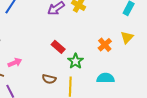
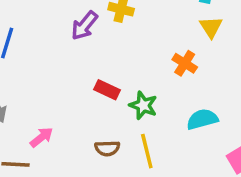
yellow triangle: (127, 37) -> (211, 27), moved

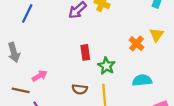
yellow triangle: (211, 27) -> (157, 35), moved
red rectangle: (107, 90) -> (85, 52), turned 48

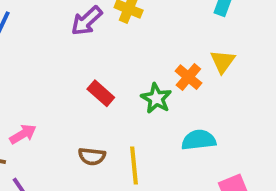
red rectangle: (85, 52) -> (101, 93), turned -40
green star: (106, 66) -> (156, 98), moved

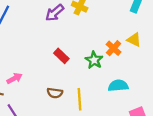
yellow triangle: (223, 61) -> (134, 40), turned -42

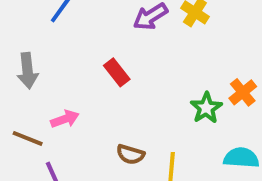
red rectangle: (61, 56) -> (117, 72), moved

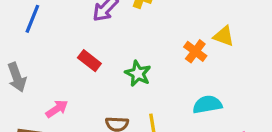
green star: (206, 108) -> (138, 73), moved

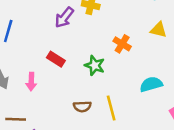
orange cross: (195, 51) -> (122, 44), moved
pink arrow: (57, 109) -> (31, 82), moved, turned 132

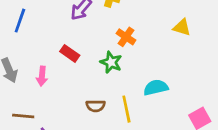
orange cross: (122, 44) -> (126, 37), moved
cyan semicircle: (151, 84) -> (156, 87), moved

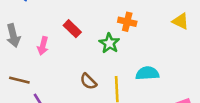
orange cross: (126, 37) -> (127, 22), turned -30
brown semicircle: (96, 106) -> (88, 81), turned 36

